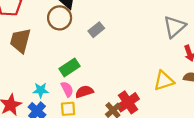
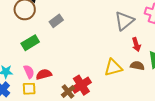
green rectangle: (70, 67) -> (30, 43), moved

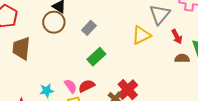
green rectangle: (30, 43) -> (96, 57), moved
yellow triangle: (113, 67) -> (141, 35), moved

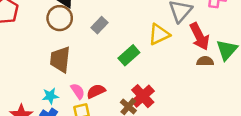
red arrow: (177, 37) -> (199, 36), size x1.6
brown trapezoid: (21, 48) -> (60, 59), moved
green rectangle: (96, 57) -> (129, 55), moved

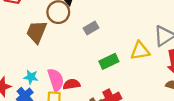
brown trapezoid: (60, 59) -> (37, 32), moved
pink semicircle: (78, 91) -> (56, 80), size x1.5

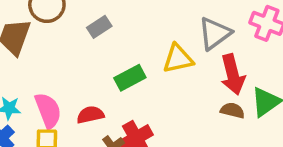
red semicircle: (71, 84) -> (90, 115), moved

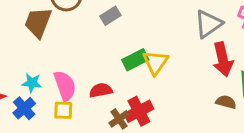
yellow triangle: (178, 59) -> (155, 62), moved, turned -44
brown semicircle: (232, 110) -> (226, 102), moved

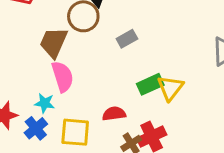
pink semicircle: (65, 86) -> (63, 77), moved
yellow square: (63, 110) -> (75, 132), size x1.5

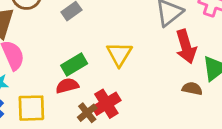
green rectangle: (150, 84) -> (74, 64), moved

